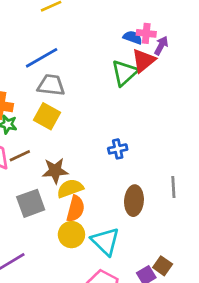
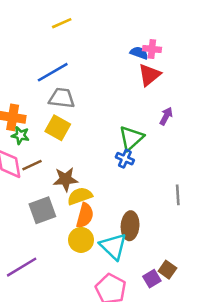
purple arrow: (161, 46) -> (166, 116), moved
green triangle: (124, 73) -> (131, 138), moved
blue cross: (118, 149) -> (125, 159), turned 36
brown ellipse: (134, 201) -> (130, 226), moved

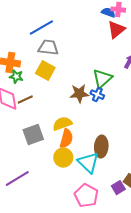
brown star: (66, 179) -> (79, 94), moved

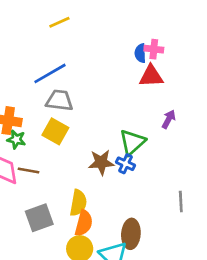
blue semicircle: (108, 13) -> (140, 53), turned -112
red triangle: (116, 30) -> (151, 76), turned 36
brown line: (25, 100) -> (28, 170), turned 35
yellow semicircle: (62, 124) -> (78, 203), turned 120

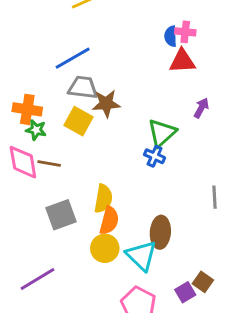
brown star: (101, 162) -> (106, 104), moved

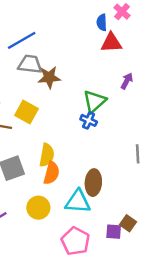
pink cross: (185, 32) -> (122, 12), moved, turned 35
yellow square: (78, 121) -> (26, 112), moved
yellow circle: (105, 248) -> (38, 208), moved
cyan triangle: (141, 256) -> (78, 202), turned -40
purple square: (185, 292) -> (114, 232), turned 35

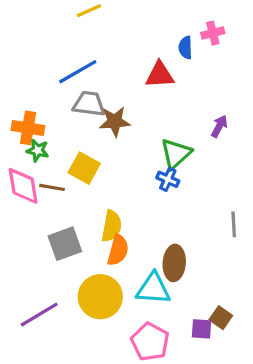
pink cross: (122, 12) -> (213, 33), turned 35
red triangle: (111, 43) -> (160, 75), moved
yellow circle: (38, 208) -> (100, 297), size x1.4

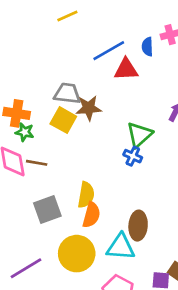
blue line: (78, 72) -> (109, 51), moved
yellow square: (84, 168) -> (63, 120), moved

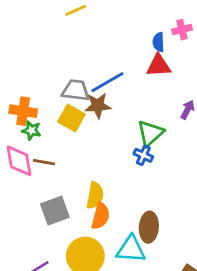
blue line: (109, 51) -> (107, 82), moved
red triangle: (126, 69) -> (159, 66), moved

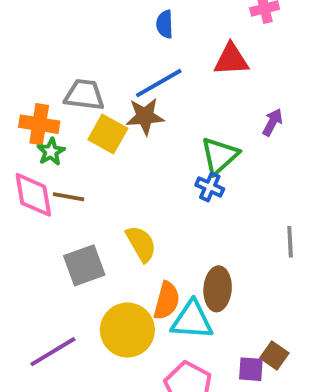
blue semicircle: (159, 42) -> (165, 24), moved
gray trapezoid: (76, 90) -> (84, 95), moved
green star: (31, 130) -> (51, 152), turned 30
yellow semicircle: (95, 195) -> (141, 244), turned -40
orange semicircle: (101, 216) -> (167, 301), moved

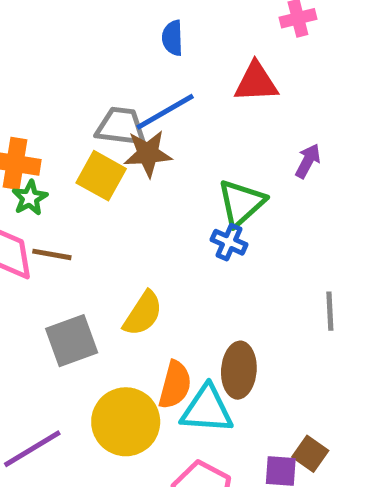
gray trapezoid: (84, 95) -> (121, 127), moved
yellow semicircle: (141, 244) -> (143, 314), turned 63

